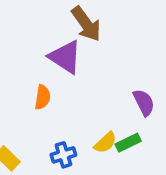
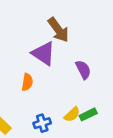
purple semicircle: (144, 102) -> (83, 70), moved

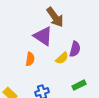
purple semicircle: (83, 70) -> (75, 49), turned 42
yellow semicircle: (72, 114) -> (62, 58), moved

